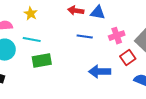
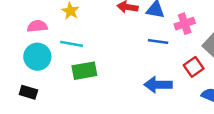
pink cross: (117, 36) -> (185, 24), moved
blue line: (85, 37) -> (158, 41), moved

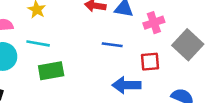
blue line: (158, 41) -> (112, 45), moved
red square: (194, 67) -> (150, 62), moved, turned 30

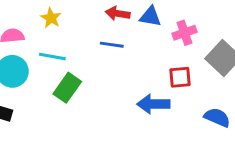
blue line: (112, 45) -> (112, 45), moved
green rectangle: (51, 71) -> (67, 88), turned -45

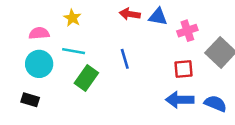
blue line: (112, 45) -> (125, 59), moved, turned 66
blue arrow: (153, 104) -> (180, 100), moved

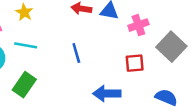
green rectangle: (86, 78) -> (24, 85), moved
blue arrow: (180, 100) -> (107, 94), moved

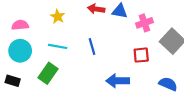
yellow star: (24, 12) -> (58, 16), moved
cyan line: (26, 45) -> (58, 46), moved

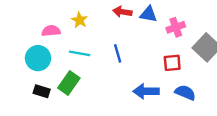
pink semicircle: (20, 25) -> (51, 31), moved
black rectangle: (13, 81) -> (42, 91), moved
blue semicircle: (168, 84) -> (185, 93), moved

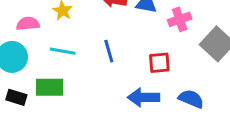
red square: (172, 63) -> (159, 63), moved
green rectangle: (69, 83) -> (50, 87), turned 55

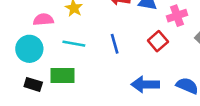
red square: (159, 63) -> (158, 41), moved, turned -36

